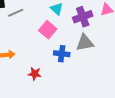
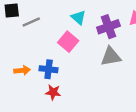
blue cross: (62, 54) -> (49, 69), moved

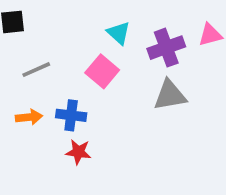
gray line: (31, 22) -> (36, 70), moved

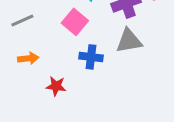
blue cross: (71, 115) -> (91, 57), moved
orange arrow: (29, 117) -> (28, 58), moved

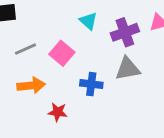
pink square: (75, 22) -> (62, 53), moved
orange arrow: (28, 58) -> (31, 85), size x1.4

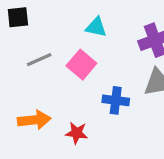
cyan triangle: (88, 21) -> (96, 27), moved, turned -30
orange arrow: (31, 85) -> (34, 120), moved

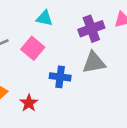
red star: (77, 133) -> (29, 103), turned 30

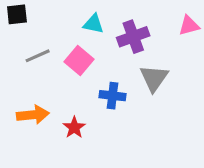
purple cross: (91, 29) -> (133, 37), moved
gray triangle: (94, 63) -> (154, 78), turned -45

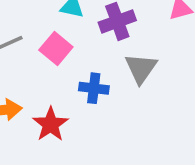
red star: (74, 127) -> (51, 124), size x1.4

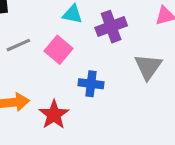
gray triangle: (141, 68) -> (148, 67), moved

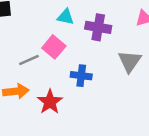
purple cross: (111, 27) -> (98, 27), turned 30
gray line: (18, 45) -> (29, 60), moved

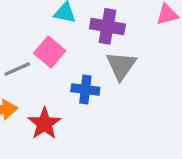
gray triangle: (130, 61) -> (121, 66), moved

